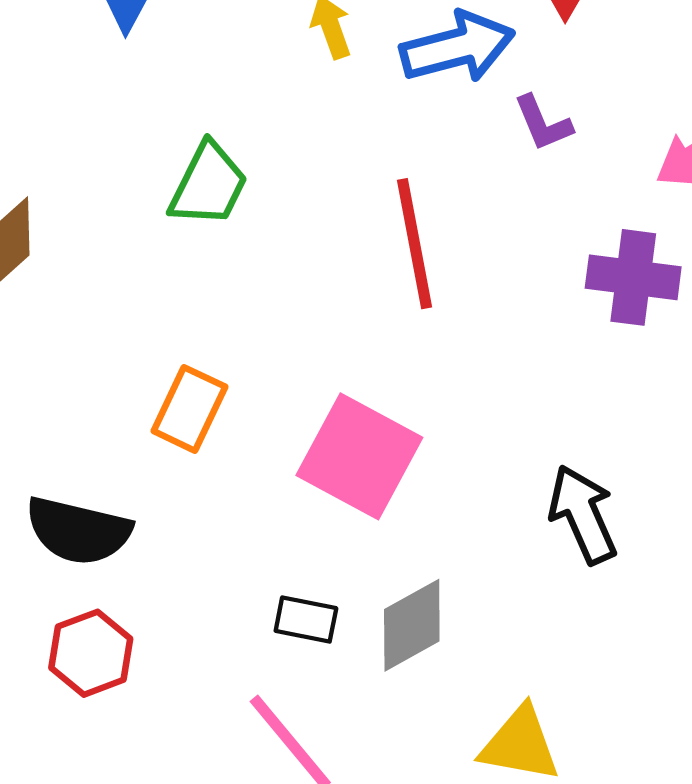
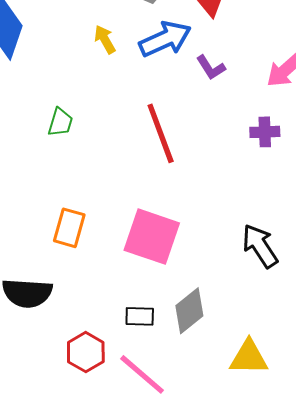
green trapezoid: (208, 185) -> (60, 122), size x0.7
purple cross: (633, 277) -> (265, 132), size x0.7
red hexagon: (91, 653) -> (86, 352), moved

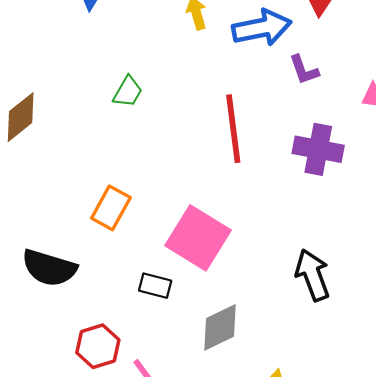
purple cross: (265, 132) -> (318, 149), moved, size x1.5
black rectangle: (140, 316) -> (155, 286), moved

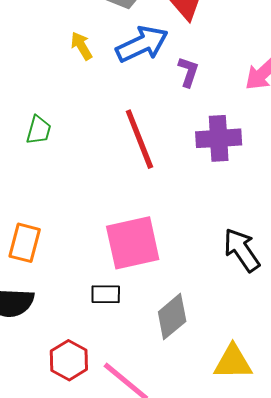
purple L-shape: (304, 70) -> (188, 72), turned -128
orange rectangle: (111, 208) -> (25, 243), moved
pink square: (198, 238) -> (133, 243), turned -30

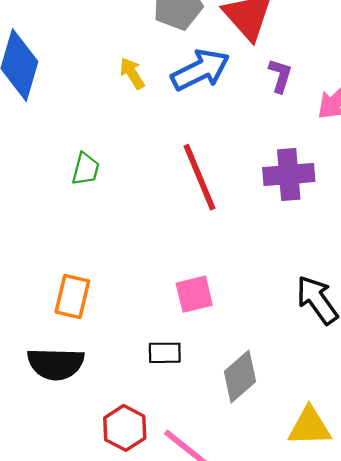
purple L-shape: (188, 72) -> (280, 76), moved
pink square: (133, 243) -> (194, 294), size x0.6

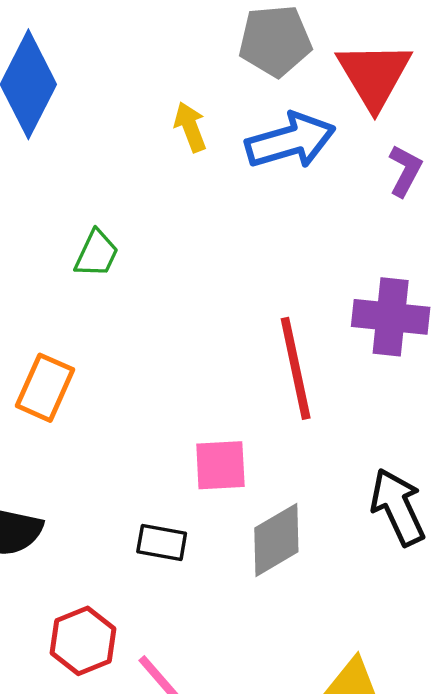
red line: (200, 177) -> (296, 368), moved
orange rectangle: (72, 296) -> (45, 388), moved
gray diamond: (240, 376) -> (276, 540), moved

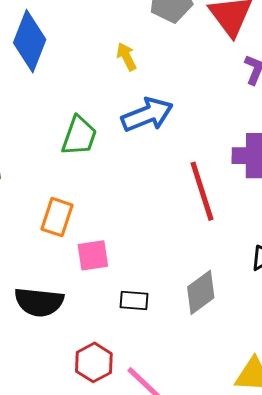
blue arrow: (290, 141) -> (147, 115), moved
green trapezoid: (96, 254) -> (79, 136), size x1.4
pink square: (220, 465) -> (93, 255), moved

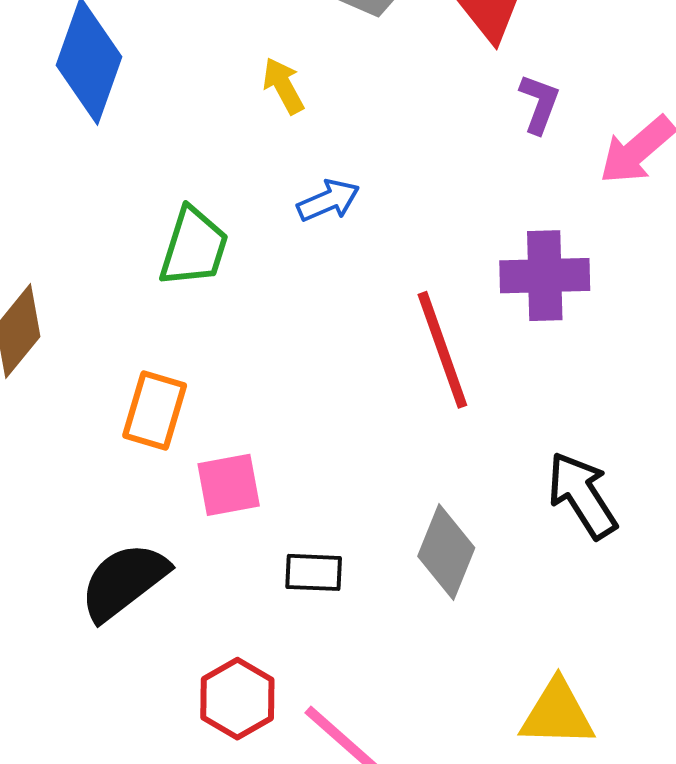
blue arrow: (147, 115) -> (328, 200), size x0.6
gray diamond: (201, 292) -> (446, 552), turned -30
black semicircle: (39, 302) -> (124, 581), turned 138

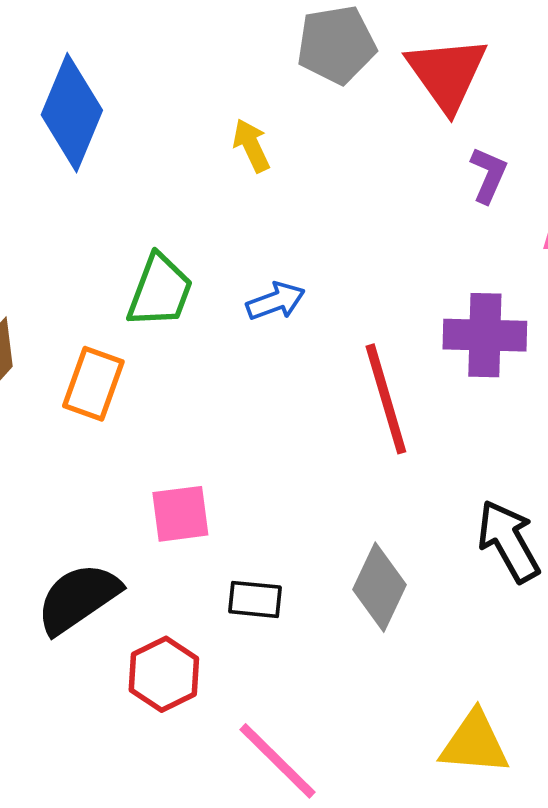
blue arrow: (328, 200) -> (276, 301), moved
orange rectangle: (155, 411) -> (93, 384), moved
red hexagon: (237, 699) -> (164, 674), moved

